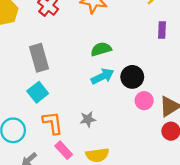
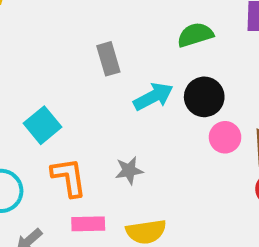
green semicircle: (101, 49) -> (195, 35), moved
gray rectangle: (39, 58) -> (108, 59), moved, size x0.7
pink rectangle: (64, 150) -> (88, 224), turned -48

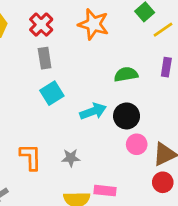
gray rectangle: (108, 59) -> (45, 58), moved
cyan square: (43, 125) -> (52, 93), moved
pink rectangle: (88, 224) -> (105, 191), moved

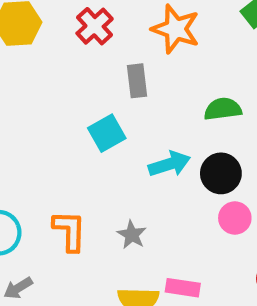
gray rectangle: (45, 58) -> (137, 81), moved
gray star: (71, 158) -> (132, 235), turned 30

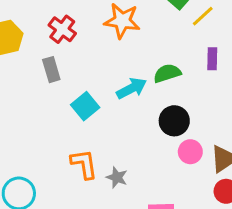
gray rectangle: (137, 81) -> (51, 70), moved
cyan arrow: (169, 164) -> (131, 88), moved
orange L-shape: (70, 231) -> (84, 164), moved

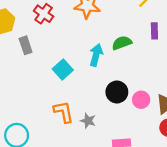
gray rectangle: (51, 70) -> (26, 45), moved
cyan arrow: (131, 88) -> (96, 55), turned -45
black circle: (174, 121) -> (117, 92), moved

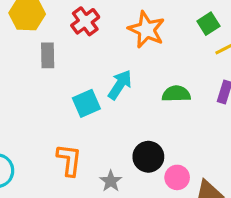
cyan arrow: (96, 55) -> (120, 85), moved
gray star: (88, 121) -> (111, 181), moved

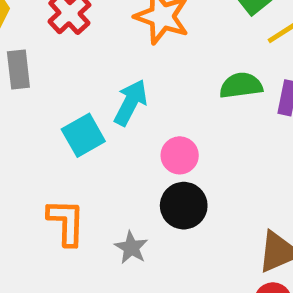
green semicircle: (176, 94) -> (241, 85), moved
pink circle: (177, 177) -> (180, 155), moved

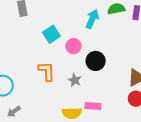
cyan arrow: (131, 102) -> (92, 19), moved
pink circle: (180, 155) -> (73, 46), moved

